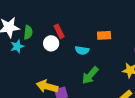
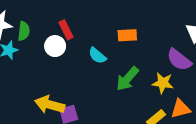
cyan semicircle: (82, 50) -> (97, 56), turned 32
green arrow: (90, 75) -> (127, 79), moved

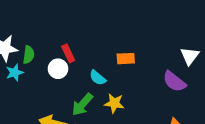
green arrow: (127, 79) -> (82, 105), moved
yellow star: (163, 83) -> (114, 103), moved

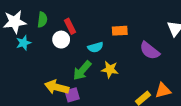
green semicircle: (29, 55) -> (42, 20), moved
cyan semicircle: (98, 78) -> (95, 47), turned -56
purple semicircle: (174, 82) -> (150, 51), moved

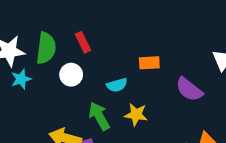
green semicircle: (42, 20) -> (46, 48), size x1.5
red rectangle: (70, 26) -> (83, 42), moved
green arrow: (82, 71) -> (99, 116), turned 110

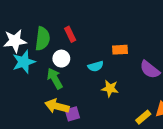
cyan star: (21, 79) -> (24, 62), size x1.5
green arrow: (99, 116) -> (55, 78), moved

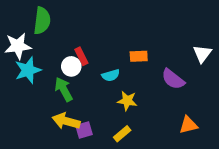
red rectangle: (70, 34) -> (81, 56), moved
green semicircle: (43, 39) -> (42, 21), moved
yellow rectangle: (143, 117) -> (122, 134), moved

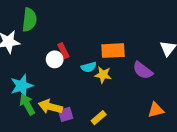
orange rectangle: (139, 56) -> (113, 51), size x1.5
cyan star: (28, 70) -> (22, 86), moved
green arrow: (64, 89) -> (27, 104), moved
yellow star: (127, 101) -> (103, 75), moved

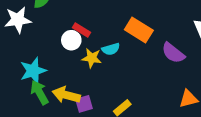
red rectangle: (63, 51) -> (81, 30), turned -32
orange rectangle: (113, 51) -> (139, 30), turned 35
yellow star: (103, 75) -> (92, 58), moved

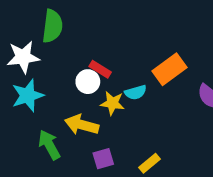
orange rectangle: (139, 30) -> (169, 69), turned -68
cyan star: (33, 71) -> (28, 95), moved
yellow arrow: (66, 95) -> (82, 125), moved

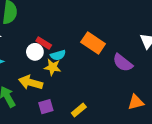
orange rectangle: (169, 69) -> (93, 43), turned 70
cyan semicircle: (136, 92) -> (58, 55), moved

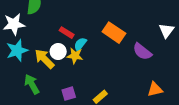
white circle: (35, 52) -> (58, 52), moved
cyan semicircle: (58, 55) -> (80, 44), turned 144
yellow arrow: (31, 83) -> (44, 59), moved, turned 30

